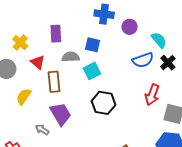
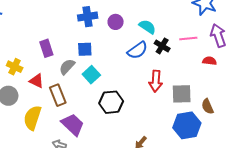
gray semicircle: (71, 57) -> (67, 67), turned -30
yellow semicircle: (24, 97) -> (32, 118), size x1.4

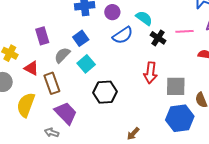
blue square: (85, 49) -> (81, 38), turned -35
blue semicircle: (137, 50) -> (123, 35), moved

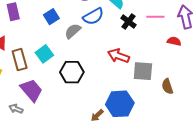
gray semicircle: (62, 55) -> (73, 31), moved
cyan square: (86, 64) -> (44, 54), moved
red arrow: (150, 73) -> (118, 56), turned 100
blue hexagon: (180, 118) -> (120, 104), moved

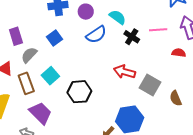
gray semicircle: (73, 31) -> (29, 55), moved
gray square: (143, 71) -> (150, 85), turned 30

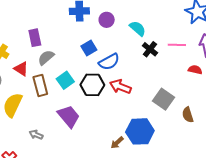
blue semicircle: (96, 35) -> (109, 62), moved
blue square: (54, 38) -> (89, 48), moved
red arrow: (124, 72) -> (120, 87), moved
black hexagon: (79, 92) -> (92, 85), moved
purple trapezoid: (40, 113) -> (69, 116), moved

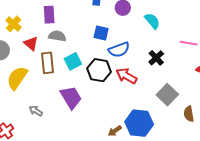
blue square: (89, 48) -> (101, 33), turned 35
black cross: (150, 49) -> (156, 58), moved
gray semicircle: (46, 58) -> (57, 36), turned 42

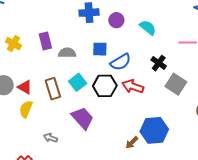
yellow cross: (14, 24) -> (13, 44), moved
gray semicircle: (57, 36) -> (67, 53), moved
red triangle: (31, 43) -> (25, 87), moved
yellow semicircle: (17, 78) -> (26, 109), size x0.7
gray square: (167, 95) -> (176, 84), moved

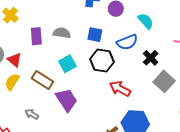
purple rectangle: (45, 41) -> (36, 36), moved
blue semicircle: (121, 62) -> (127, 42), moved
black hexagon: (105, 86) -> (102, 61), moved
red arrow: (133, 86) -> (120, 89), moved
brown rectangle: (53, 89) -> (42, 80), moved, turned -50

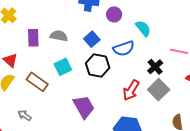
blue square: (95, 35) -> (92, 39), turned 35
black cross: (151, 58) -> (155, 67), moved
red arrow: (120, 89) -> (131, 90), moved, turned -90
purple trapezoid: (66, 100) -> (84, 107), moved

